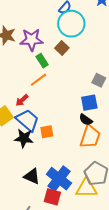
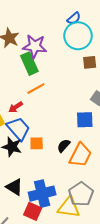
brown square: (62, 48) -> (90, 62), moved, turned 32
green rectangle: (42, 61) -> (29, 64), moved, size x1.5
black semicircle: (86, 120) -> (64, 146), moved, turned 88
blue cross: (59, 179) -> (42, 194), turned 30

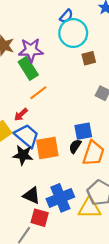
blue square: (85, 120) -> (83, 131), moved
orange square: (37, 143) -> (47, 148), size x1.6
red square: (33, 211) -> (40, 218), moved

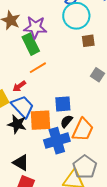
blue square: (83, 131) -> (63, 104), moved
blue cross: (60, 198) -> (57, 141), moved

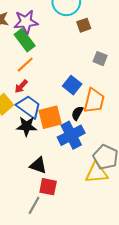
orange line: (38, 68) -> (25, 65), moved
blue square: (63, 104) -> (72, 85), moved, turned -36
orange trapezoid: (83, 130) -> (94, 101), moved

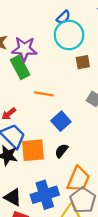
orange line: (25, 65) -> (44, 94), moved, turned 42
orange trapezoid: (94, 101) -> (78, 179), moved
blue cross: (71, 135) -> (45, 195), moved

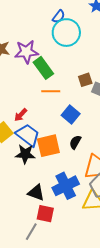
brown square: (83, 62) -> (85, 80), moved
green rectangle: (20, 67) -> (43, 68), moved

